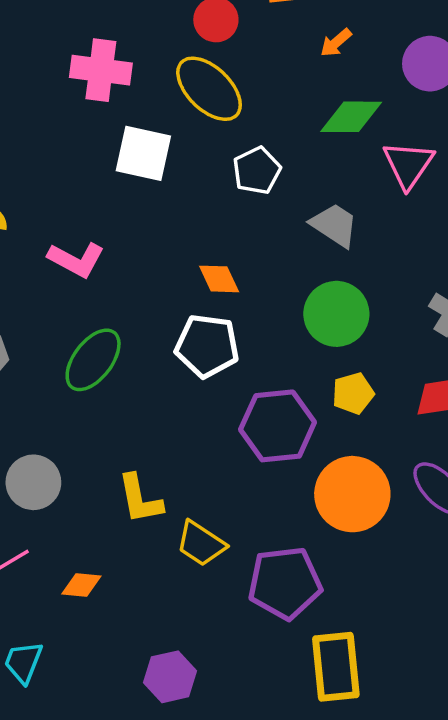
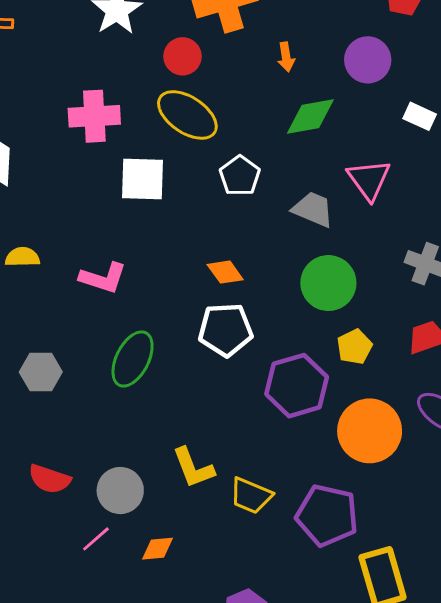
orange arrow: (336, 43) -> (286, 57), turned -48
pink triangle: (408, 165) -> (369, 180), moved
gray circle: (33, 482) -> (120, 491), moved
purple pentagon: (285, 583) -> (327, 515), turned 30

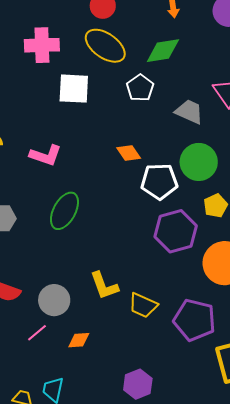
green diamond: (310, 116) -> (163, 51), moved
white pentagon: (226, 330) -> (159, 181), moved

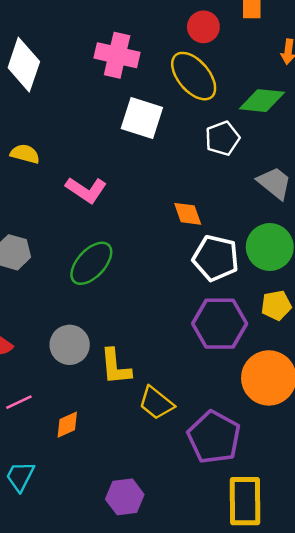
gray circle: (54, 300) -> (70, 345), moved
orange diamond: (79, 340) -> (67, 425), turned -35

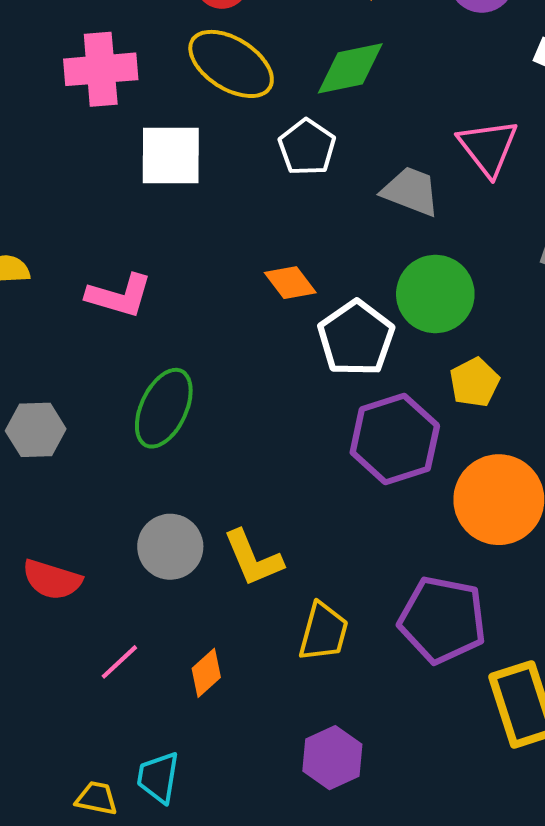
white pentagon: (216, 258) -> (356, 338), turned -30
yellow trapezoid: (156, 403) -> (323, 632), moved, turned -96

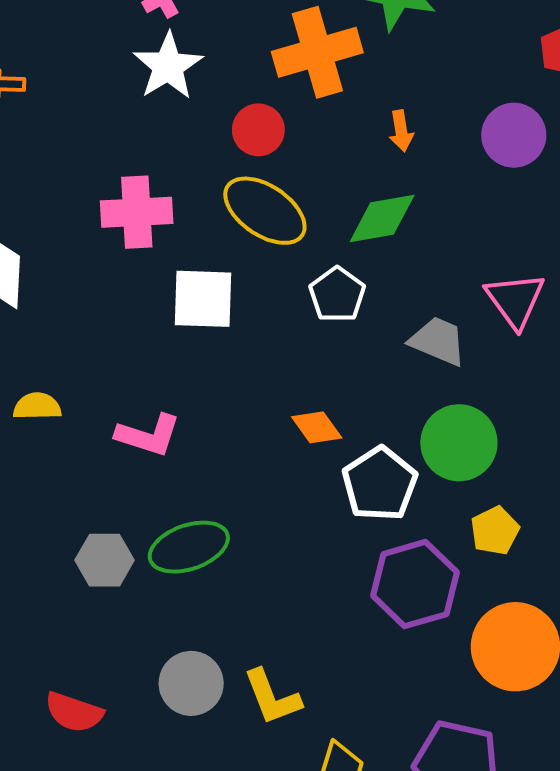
green ellipse: (164, 408) -> (189, 547), turned 44
gray hexagon: (36, 430) -> (105, 560), moved

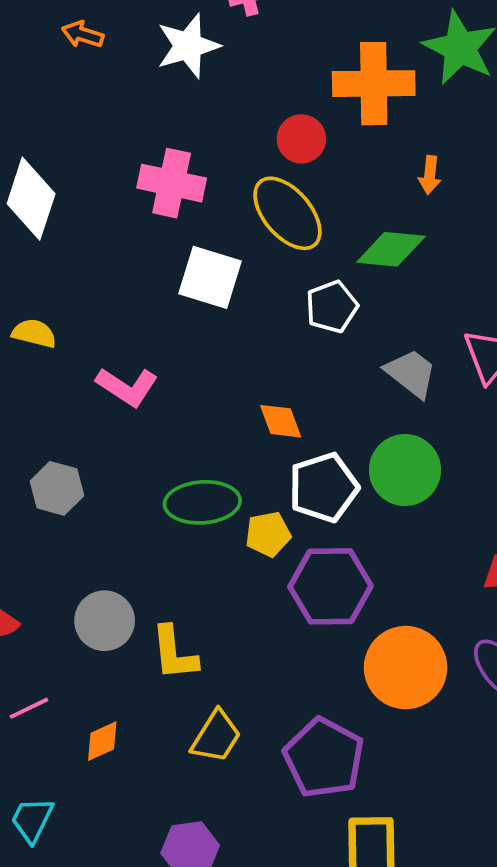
white star: (168, 66) -> (188, 46), moved
yellow pentagon: (495, 531) -> (268, 534), moved
green ellipse: (189, 547) -> (202, 502), moved

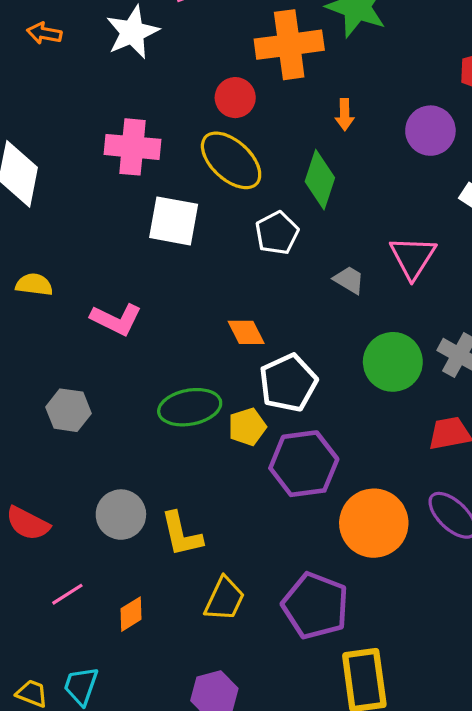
green diamond: (391, 249) -> (320, 180), turned -70
gray trapezoid: (411, 373) -> (349, 280), size x0.7
green circle: (405, 470) -> (393, 362), moved

